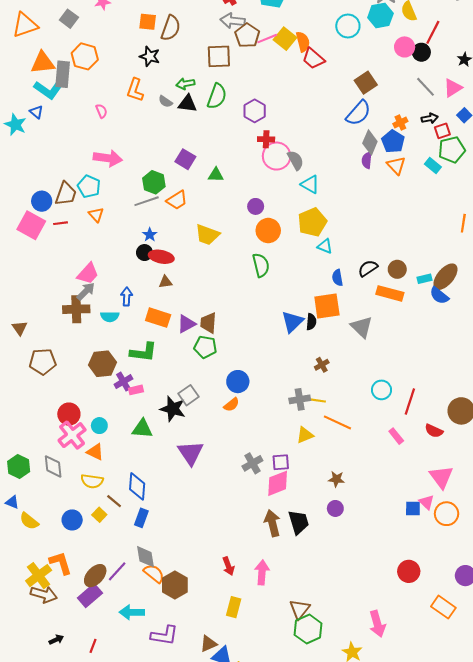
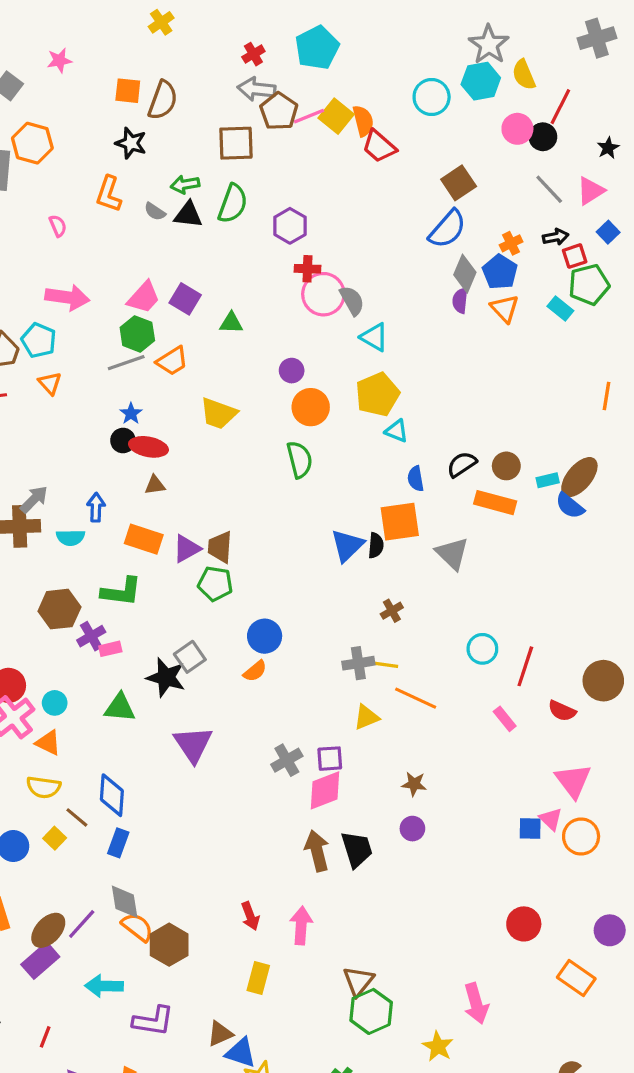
pink trapezoid: (88, 274) -> (144, 297), moved

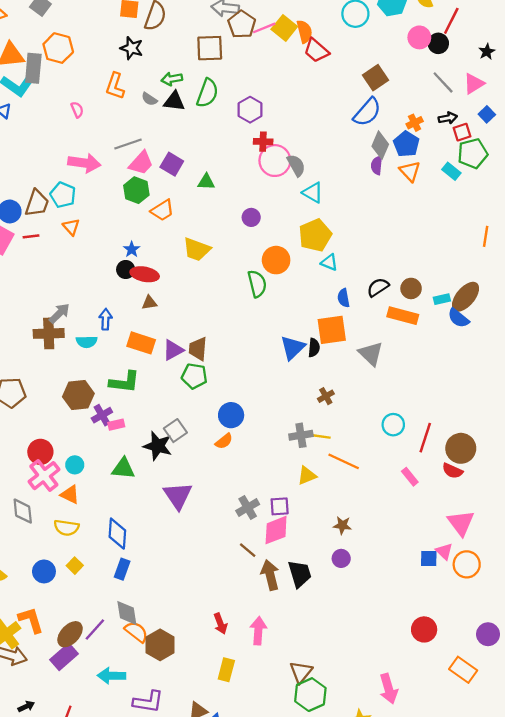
gray line: (126, 363) -> (128, 144), moved
orange circle: (311, 407) -> (276, 260), moved
brown circle: (603, 681) -> (461, 448), moved
brown line: (77, 817) -> (248, 550), moved

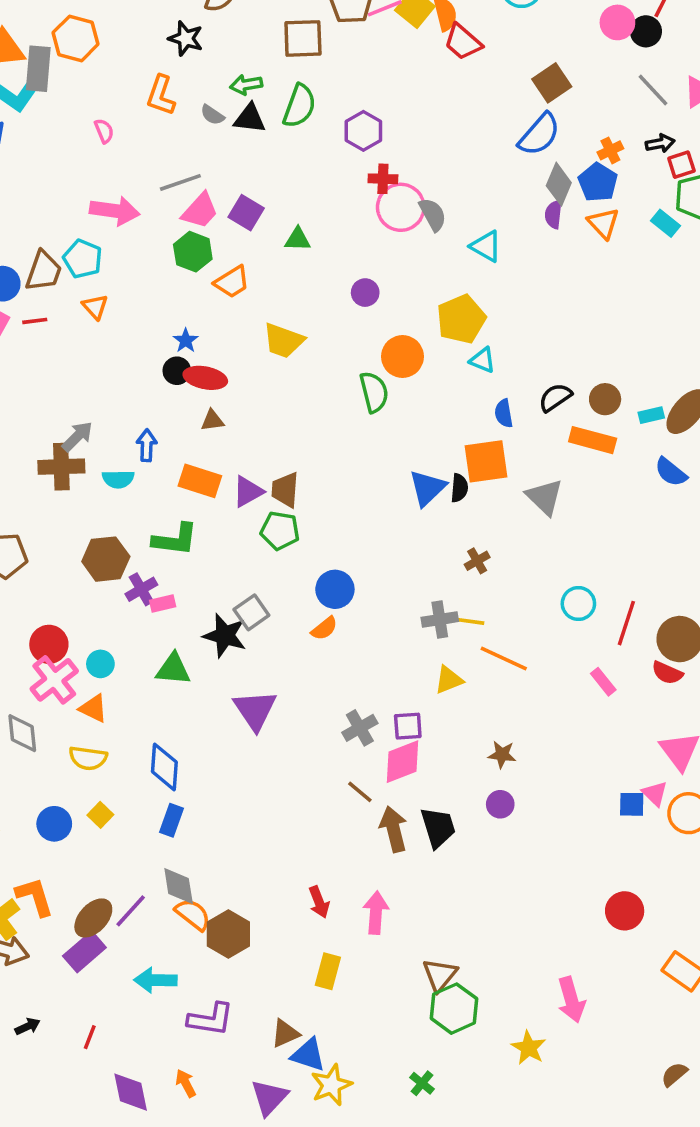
cyan triangle: (313, 193) -> (486, 246), moved
blue semicircle: (458, 318) -> (671, 472), moved

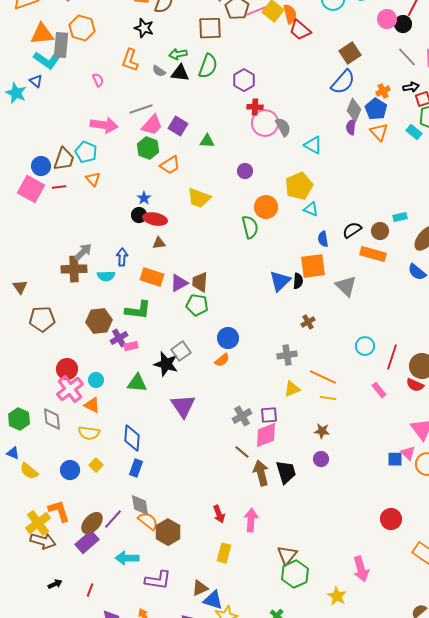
cyan rectangle: (651, 415) -> (400, 217), moved
yellow line: (470, 621) -> (328, 398), moved

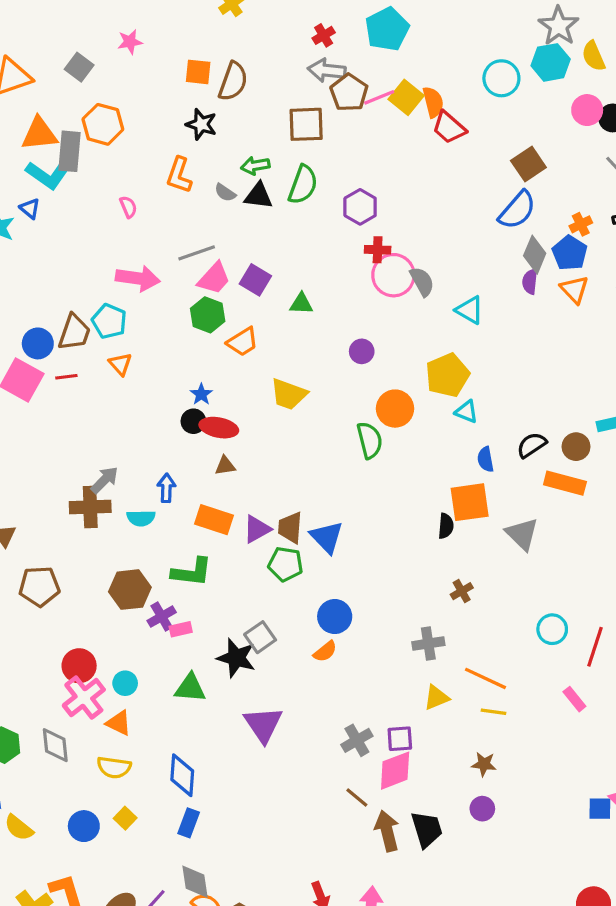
blue triangle: (280, 281) -> (327, 537), moved, turned -30

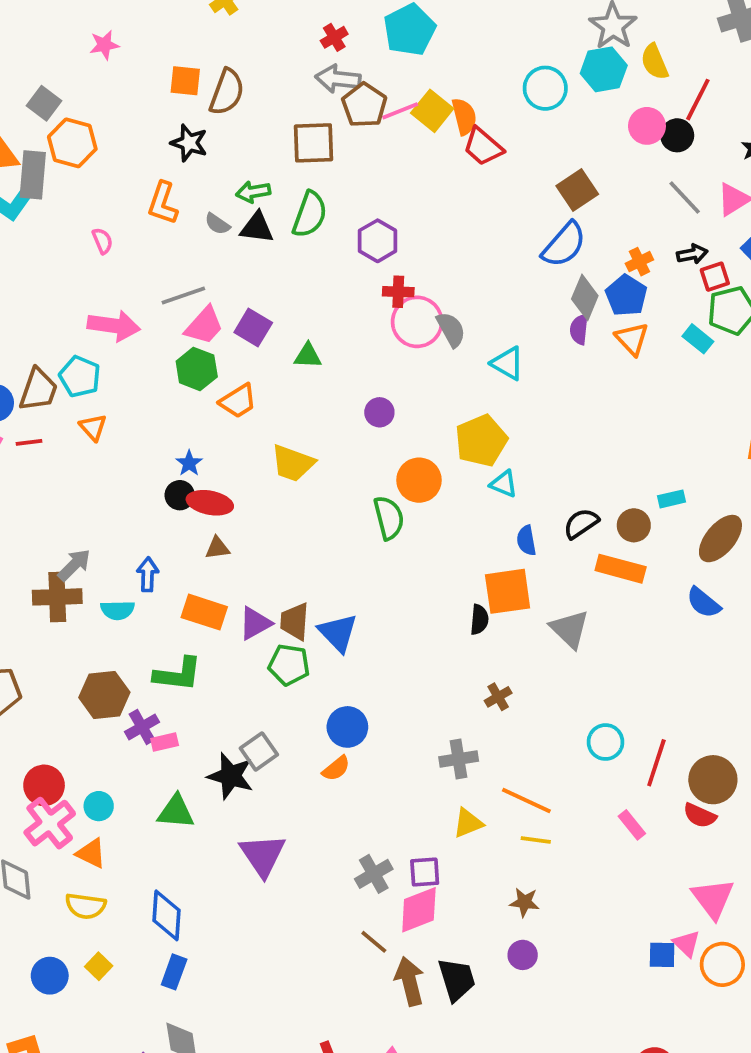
gray square: (79, 67) -> (44, 103), moved

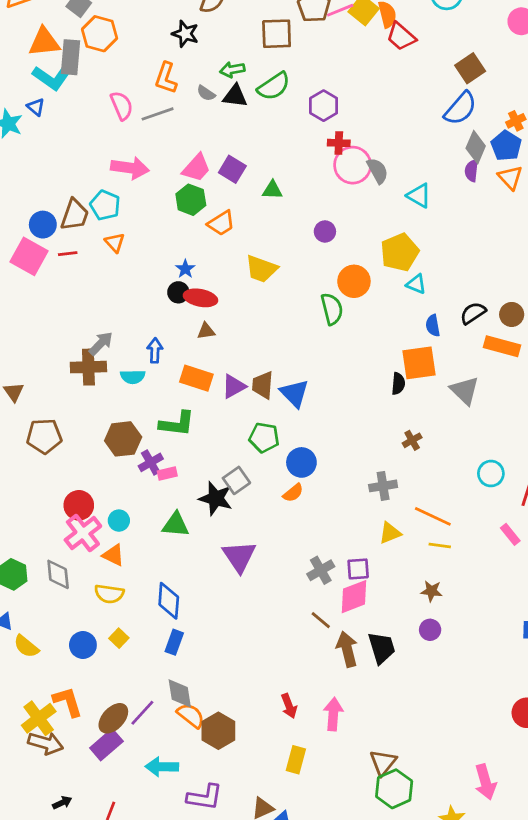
green semicircle: (310, 214) -> (274, 86), turned 36
pink semicircle: (102, 241) -> (122, 106), size x1.5
gray line: (183, 295) -> (158, 114), moved
green pentagon: (289, 665) -> (264, 438), moved

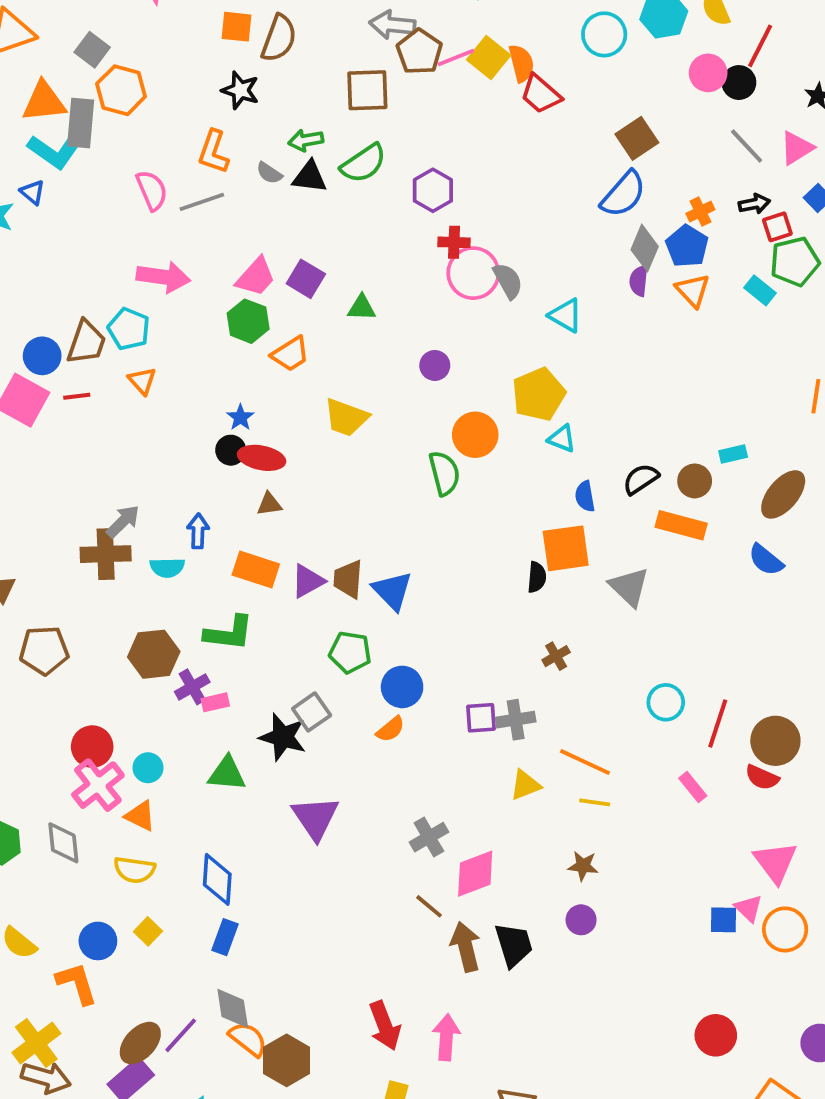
purple square: (358, 569) -> (481, 718), moved
orange L-shape: (68, 702) -> (77, 983), moved
red arrow: (289, 706) -> (385, 1026), size x1.4

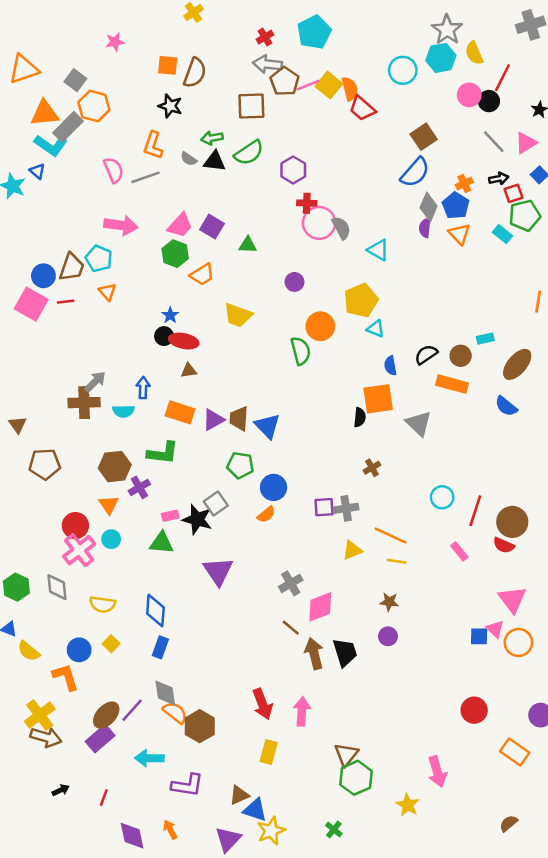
gray rectangle: (81, 123) -> (68, 127), turned 40
pink rectangle: (215, 702) -> (170, 516), moved
orange triangle: (140, 816) -> (109, 505), moved, turned 30

